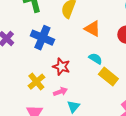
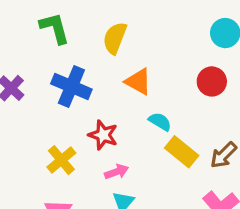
orange triangle: (92, 29) -> (138, 81), moved
pink arrow: (60, 92) -> (117, 172), moved

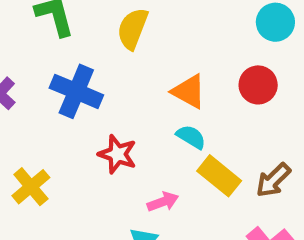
orange triangle: (138, 81) -> (189, 91), moved
yellow cross: (61, 160) -> (31, 187), moved
pink arrow: (117, 172) -> (163, 202), moved

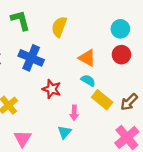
cyan circle: (275, 22) -> (120, 29), moved
pink arrow: (163, 202) -> (74, 113), turned 112

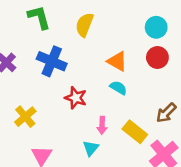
yellow rectangle: (102, 100) -> (135, 132), moved

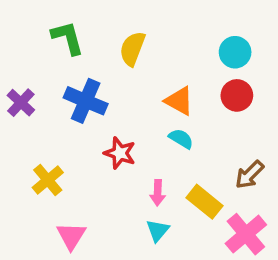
cyan triangle: (91, 148) -> (158, 230), moved

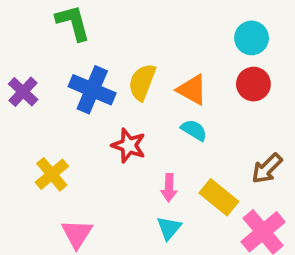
yellow semicircle: (132, 49) -> (142, 82), moved

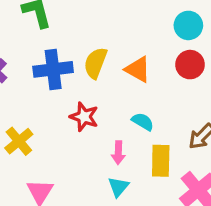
blue cross: (92, 90) -> (53, 69), turned -30
cyan semicircle: (194, 130) -> (143, 122), moved
yellow rectangle: (219, 197) -> (161, 161), turned 52

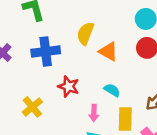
yellow semicircle: (95, 63) -> (85, 33), moved
yellow cross: (19, 141) -> (32, 107), moved

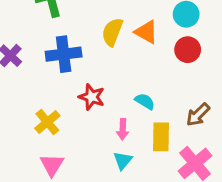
orange triangle: (108, 51) -> (146, 32), moved

